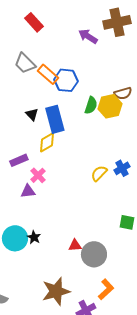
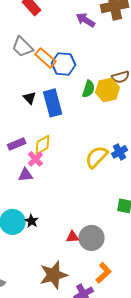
yellow diamond: (47, 142) -> (43, 145), moved
yellow semicircle: (99, 173) -> (97, 157), size x1.4
red triangle: (75, 245) -> (73, 237), moved

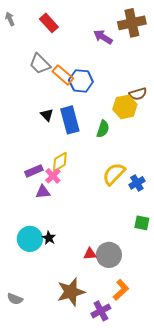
green semicircle: (89, 89) -> (103, 129), moved
purple rectangle: (17, 144) -> (34, 171), moved
blue cross: (120, 152) -> (137, 183), moved

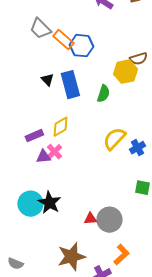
pink cross: (53, 176) -> (54, 152), moved
black star: (49, 238) -> (49, 203), size x1.6

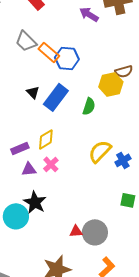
blue rectangle: (70, 85) -> (56, 97), turned 52
pink cross: (54, 152) -> (51, 164), moved
black star: (49, 203) -> (35, 202), moved

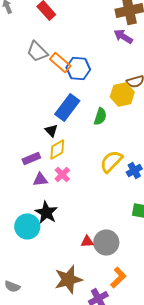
purple arrow: (89, 14) -> (123, 36), moved
black triangle: (33, 92) -> (51, 130), moved

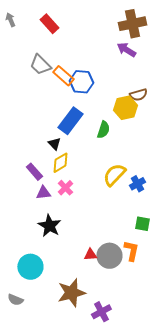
purple rectangle: (31, 158) -> (34, 172), turned 72
cyan circle: (27, 226) -> (30, 267), moved
orange L-shape: (118, 278) -> (131, 251), moved, turned -35

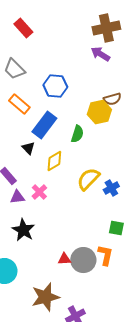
orange rectangle: (63, 76) -> (19, 104), moved
yellow diamond: (60, 163) -> (54, 161), moved

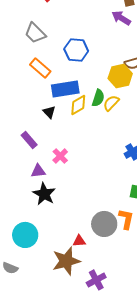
blue rectangle: (44, 125) -> (65, 89), turned 44
yellow diamond: (54, 161) -> (78, 105), moved
yellow semicircle: (88, 179) -> (111, 103), moved, size x0.7
purple triangle: (17, 197) -> (38, 171), moved
red triangle: (64, 259) -> (79, 241), moved

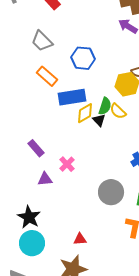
yellow semicircle: (111, 103) -> (118, 111), turned -90
black triangle: (49, 112) -> (99, 120), moved
black star: (44, 194) -> (29, 217), moved
gray circle: (104, 224) -> (111, 192), moved
red triangle: (79, 241) -> (80, 239), moved

